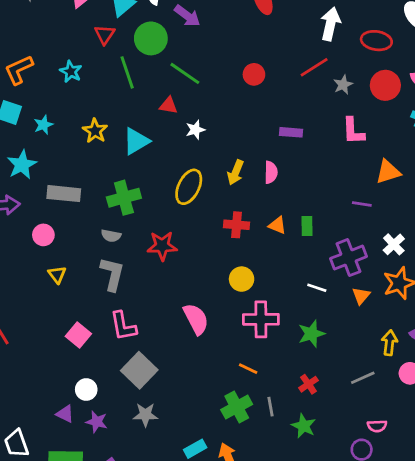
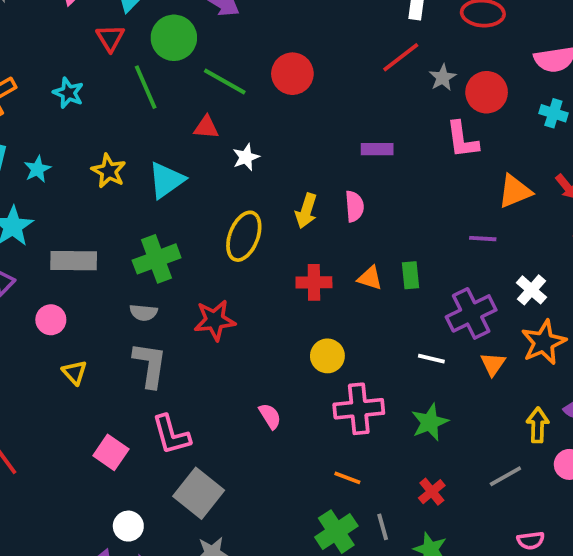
red circle: (254, 74) -> (292, 74), moved, size x1.4
red circle: (385, 85) -> (487, 92), moved
pink semicircle: (196, 319) -> (270, 416), size x0.6

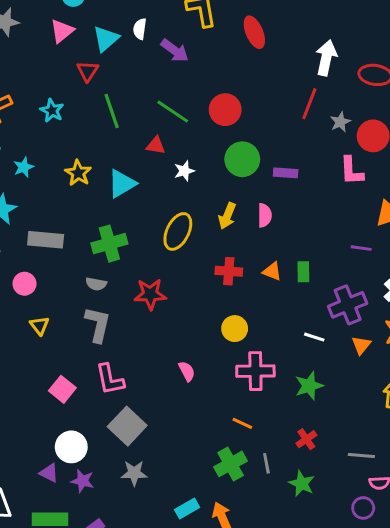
green circle: (174, 38) -> (242, 159), moved
red line: (401, 57) -> (309, 104), turned -36
gray line: (505, 476) -> (361, 456), moved, turned 30
white circle: (128, 526) -> (71, 447), size x1.4

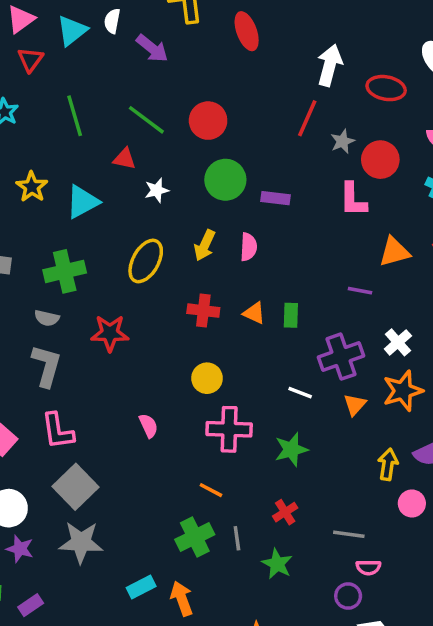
red triangle: (88, 71) -> (30, 59), moved
gray star: (134, 473) -> (81, 542), size x1.4

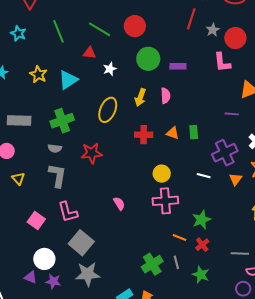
yellow circle: (207, 378) -> (162, 174), moved
green star: (291, 450) -> (201, 220), moved
orange line: (211, 490) -> (180, 238), moved

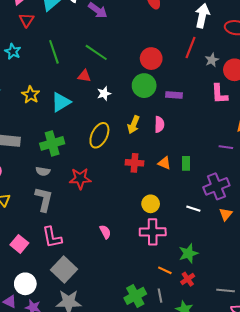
red circle: (135, 26) -> (151, 59), moved

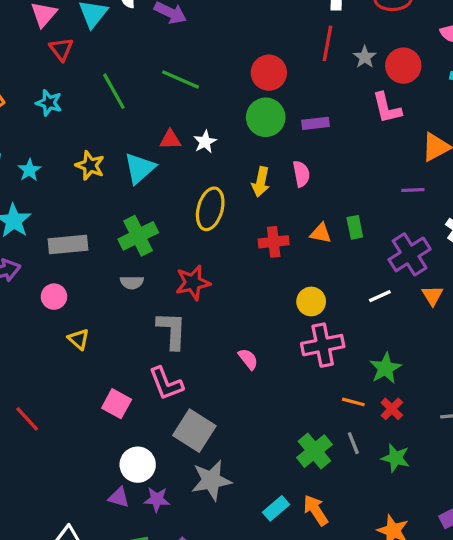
red triangle: (84, 76) -> (170, 139), moved
gray L-shape: (44, 199) -> (172, 330), moved
white line: (193, 209) -> (380, 296), turned -32

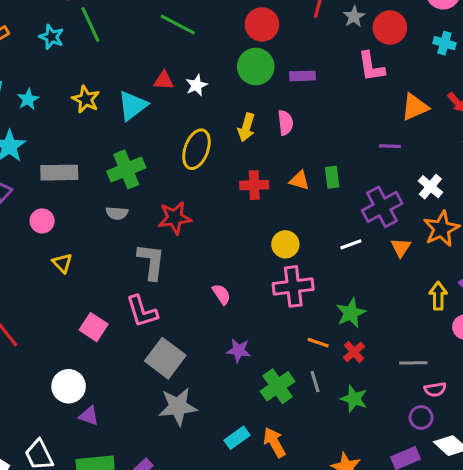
green line: (114, 91) -> (90, 24), moved
white circle: (138, 465) -> (69, 386), moved
purple star: (157, 499) -> (239, 350), moved

